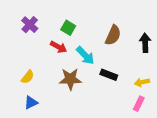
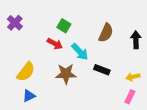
purple cross: (30, 25) -> (15, 23), moved
yellow semicircle: (28, 77) -> (26, 72), size x1.5

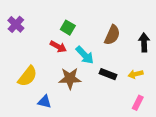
yellow arrow: (133, 77) -> (136, 74), moved
blue triangle: (29, 96) -> (44, 102), moved, turned 40

